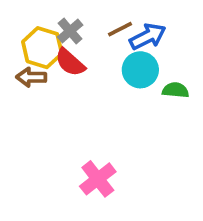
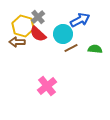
brown line: (120, 29) -> (71, 48), moved
cyan circle: (140, 70) -> (63, 34), moved
pink cross: (98, 179) -> (47, 86), moved

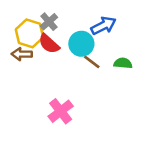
brown line: (71, 48) -> (92, 62), turned 64

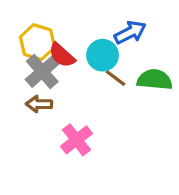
gray cross: (49, 22) -> (42, 71), moved, size x1.5
brown arrow: (22, 54) -> (39, 104), moved
green semicircle: (123, 63) -> (155, 80), size x1.5

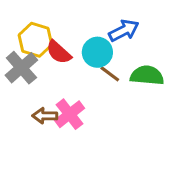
gray cross: (42, 71) -> (21, 68), moved
brown arrow: (39, 104) -> (45, 116), moved
pink cross: (76, 140) -> (70, 114), moved

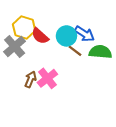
blue arrow: (124, 31) -> (84, 34), moved, turned 60
brown arrow: (45, 116) -> (30, 79), turned 112

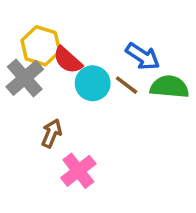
cyan circle: (66, 36) -> (93, 83), moved
pink cross: (47, 78) -> (78, 171), moved

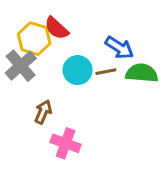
red semicircle: (68, 60) -> (57, 28), moved
brown line: (127, 85) -> (106, 72), turned -48
pink cross: (78, 171) -> (66, 143), turned -32

